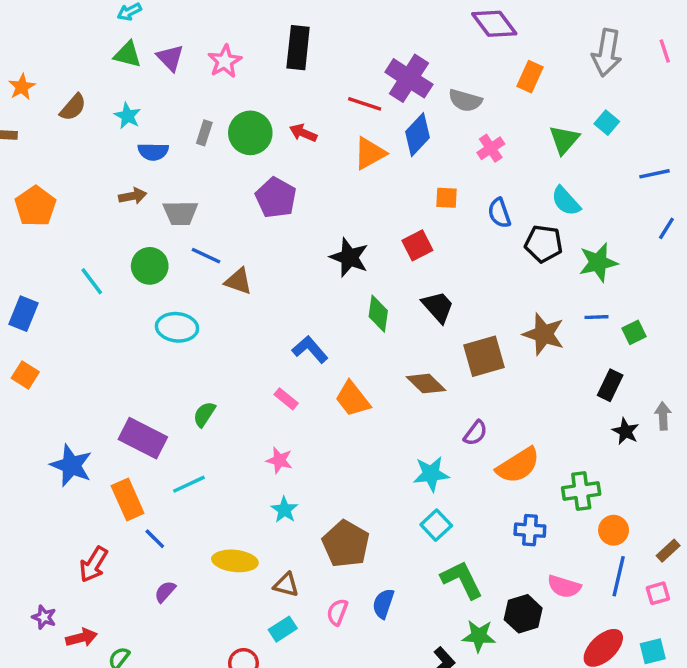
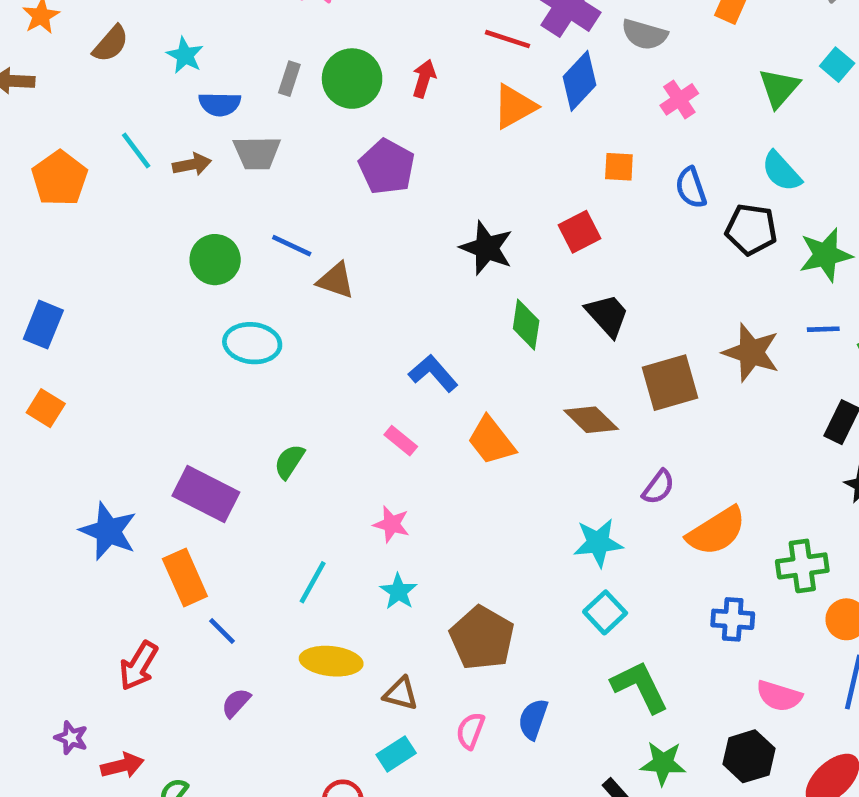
red arrow: (303, 133) -> (424, 79), turned 84
gray trapezoid: (180, 213) -> (257, 153), moved
cyan line: (92, 281) -> (136, 151), moved
cyan line: (189, 484) -> (313, 582), moved, turned -36
black hexagon: (523, 614) -> (749, 756), moved

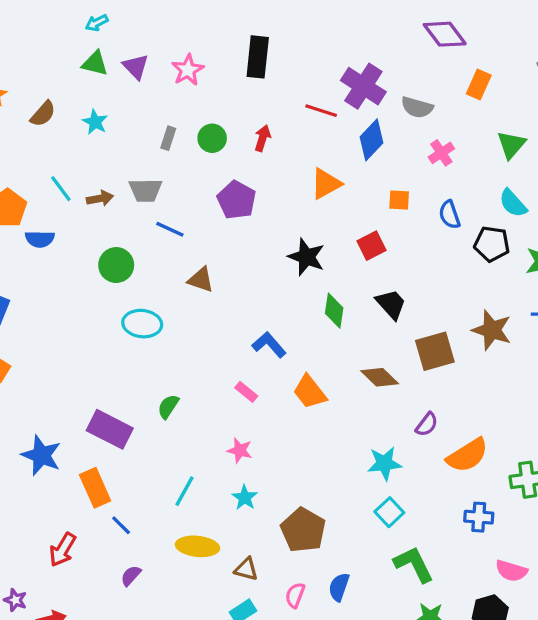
green circle: (352, 79) -> (212, 138), size x0.7
blue semicircle: (220, 104) -> (40, 239), moved
orange triangle: (514, 106) -> (326, 184), moved
blue line: (292, 246) -> (170, 229), moved

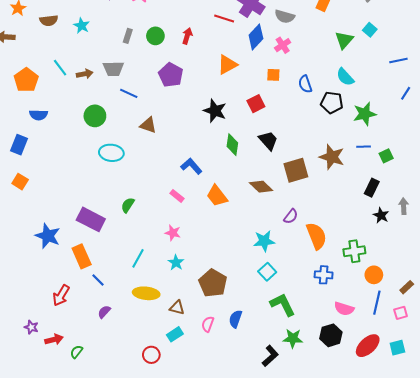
brown semicircle: (43, 114) -> (49, 21), turned 42
pink cross: (441, 153) -> (283, 45), moved
blue semicircle: (40, 239) -> (39, 115), moved
orange semicircle: (467, 455) -> (316, 236), turned -80

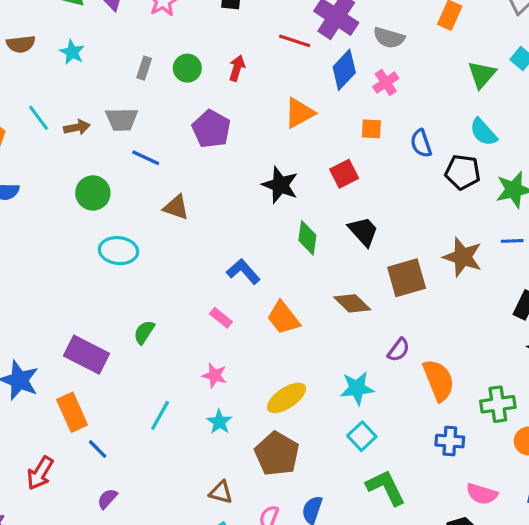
yellow ellipse: (146, 293) -> (287, 398), moved, turned -40

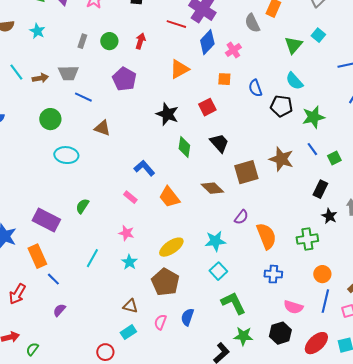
gray semicircle: (389, 38) -> (252, 23), moved, turned 48
blue line: (512, 241) -> (312, 149), turned 56
green cross: (498, 404) -> (307, 239), moved

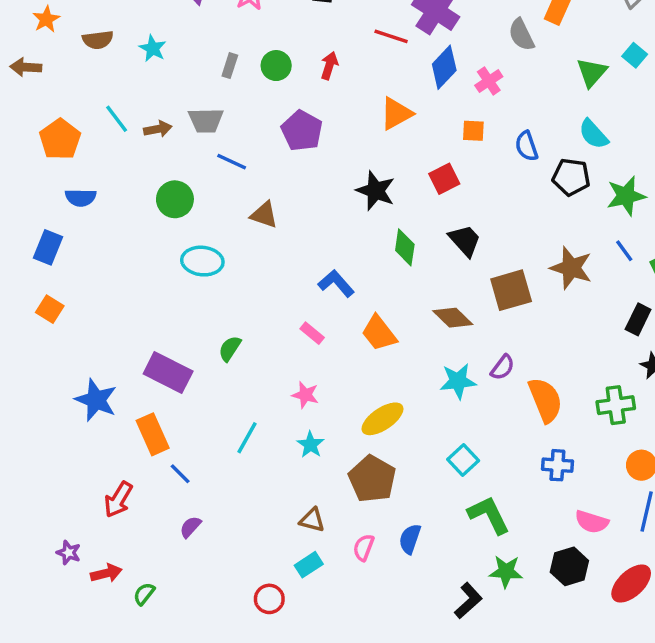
cyan star: (215, 241) -> (458, 381), moved

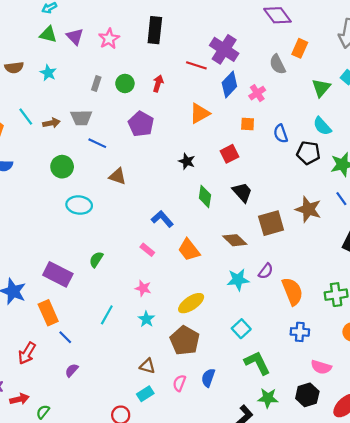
black star: (376, 191) -> (187, 161), size x0.7

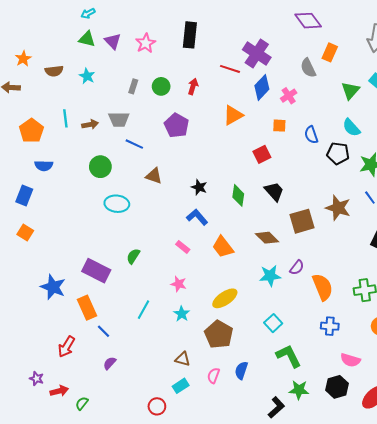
cyan line: (26, 117) -> (65, 118), turned 30
black star: (187, 161) -> (199, 187), moved

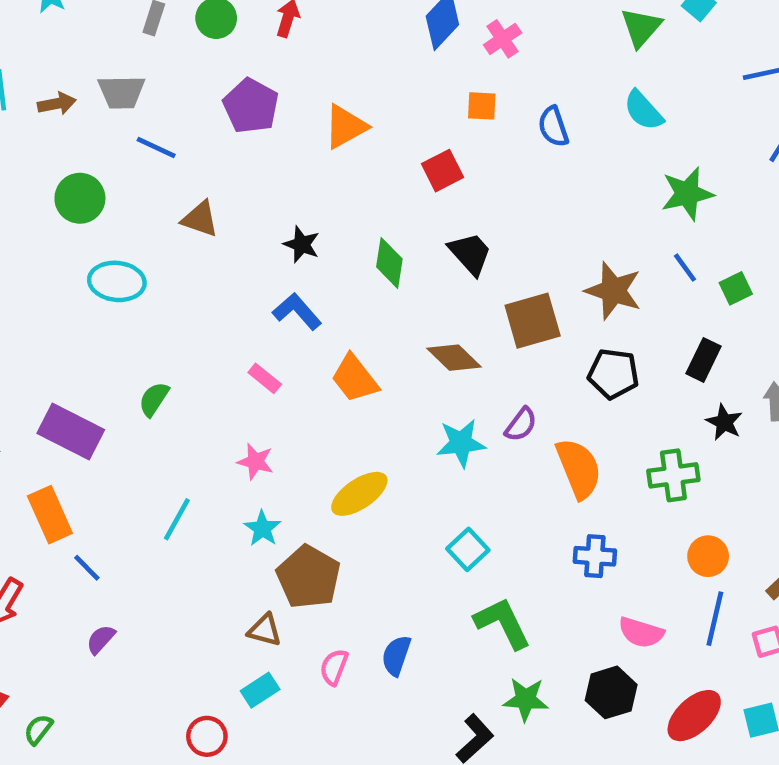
orange triangle: (233, 115) -> (345, 127), moved
black pentagon: (338, 153) -> (613, 374), moved
brown pentagon: (219, 334) -> (309, 577), moved

